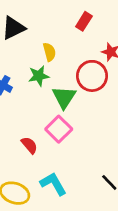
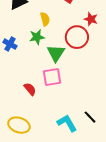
pink square: (59, 129) -> (52, 77), turned 36
cyan L-shape: (53, 184) -> (67, 123), moved

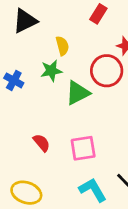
green triangle: (56, 53) -> (78, 93), turned 30
pink square: (52, 77) -> (83, 148), moved

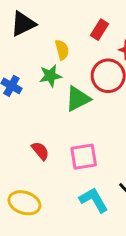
red rectangle: (98, 14) -> (99, 30), moved

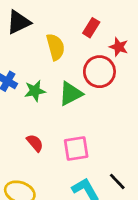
yellow semicircle: (62, 50) -> (56, 47), size x1.4
green star: (50, 76) -> (35, 91), moved

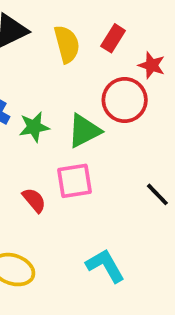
yellow semicircle: (56, 47) -> (67, 44), moved
pink square: (76, 148) -> (75, 181), moved
black line: (117, 181) -> (157, 194), moved

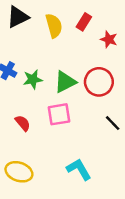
red circle: (125, 100) -> (99, 82), moved
red semicircle: (34, 200) -> (23, 123), moved

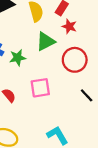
red star: (109, 39) -> (69, 26), moved
green triangle: (65, 82) -> (46, 42), moved

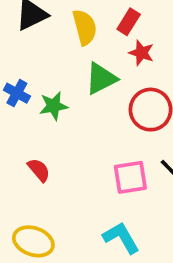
pink square: (40, 88) -> (130, 177), moved

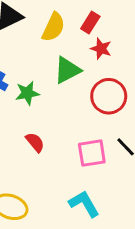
yellow semicircle: (85, 27) -> (53, 27), turned 40
red semicircle: (39, 170) -> (35, 142), moved

